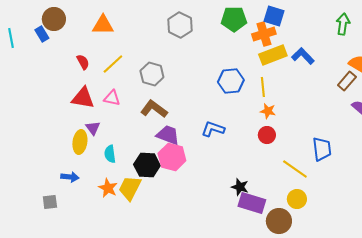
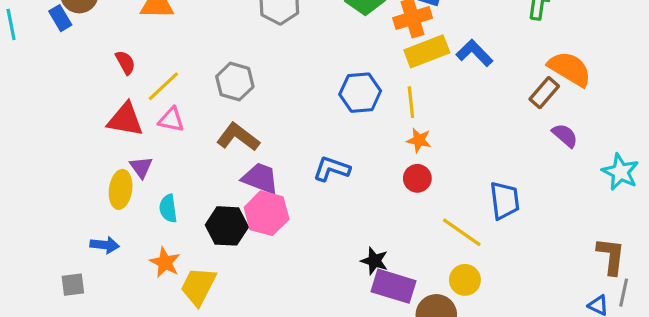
yellow line: (113, 64) -> (163, 86), moved
yellow trapezoid: (130, 188) -> (198, 286), moved

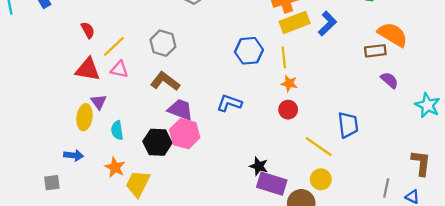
blue L-shape: (474, 53) -> (327, 24), turned 90
brown rectangle: (544, 93) -> (375, 51), turned 42
gray line: (624, 293) -> (386, 188), moved

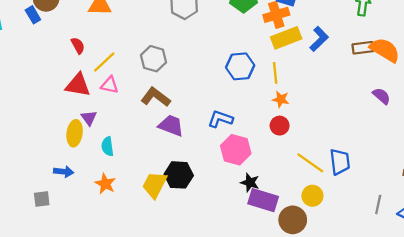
brown rectangle: (375, 51) -> (363, 48), moved
blue trapezoid: (348, 125) -> (340, 162), moved
pink hexagon: (185, 134) -> (236, 150), moved
black hexagon: (157, 142) -> (179, 175), moved
yellow trapezoid: (138, 184) -> (155, 185), moved

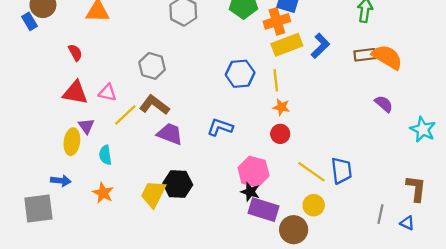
yellow line: (104, 62) -> (125, 115), moved
pink hexagon: (236, 150) -> (253, 172), moved
gray square: (42, 199) -> (38, 209), size x1.8

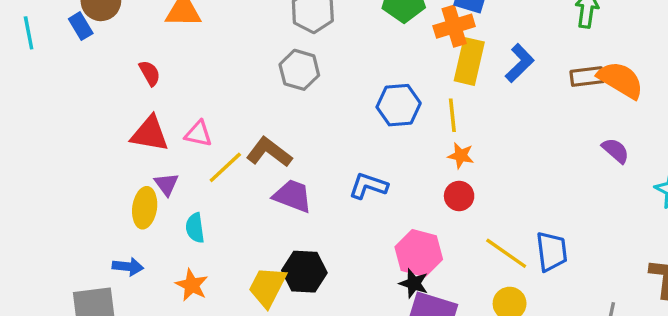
yellow rectangle: (287, 45) -> (469, 61), turned -56
gray hexagon: (152, 66) -> (299, 70), moved

